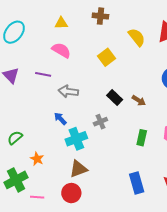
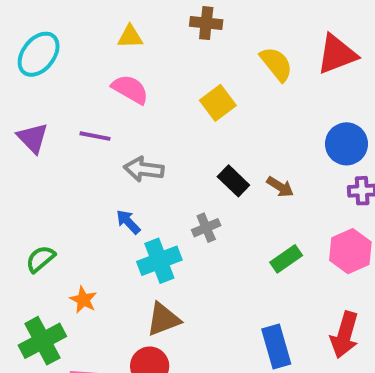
green rectangle: (142, 138) -> (286, 259), turned 42

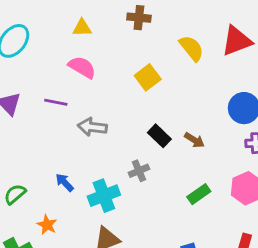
blue arrow: (128, 222) -> (65, 182), moved

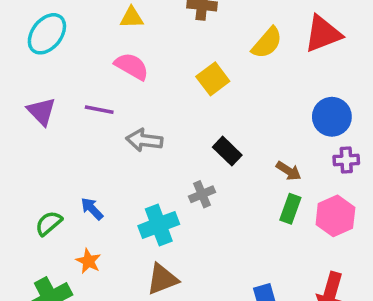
yellow semicircle: (191, 48) -> (267, 43), turned 80
brown arrow: (194, 140) -> (289, 171), moved
blue arrow: (65, 182) -> (92, 209), moved
green rectangle: (199, 194) -> (290, 209), moved, turned -35

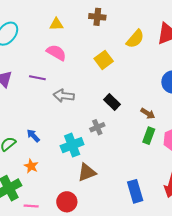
brown triangle: (162, 279) -> (87, 172), moved

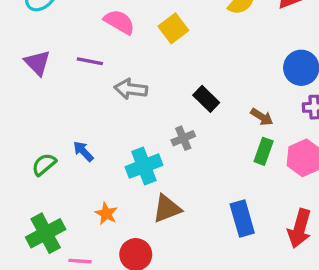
yellow square: (104, 60) -> (173, 28), moved
orange star: (31, 166) -> (106, 214), moved
blue rectangle: (135, 191) -> (242, 218), moved

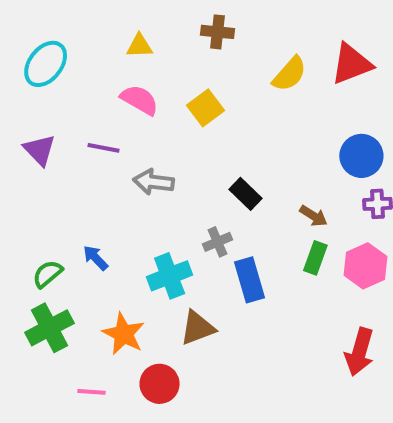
orange star: (106, 214) -> (124, 334), size x1.5
blue rectangle: (242, 218) -> (249, 280), moved
green cross: (46, 233) -> (50, 328), moved

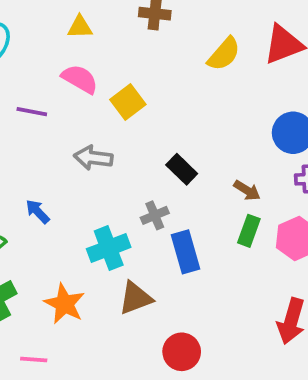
yellow square: (205, 108) -> (128, 102), moved
purple line: (104, 148) -> (32, 112), moved
blue arrow: (96, 258) -> (38, 212), moved
red circle: (160, 384) -> (182, 352), moved

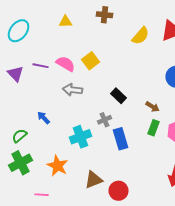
pink semicircle: (80, 79) -> (66, 64), moved
brown triangle: (136, 298) -> (94, 180), moved

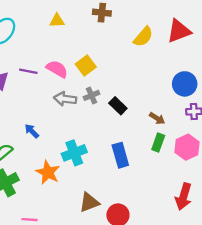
gray cross: (104, 120) -> (92, 95), moved
orange star: (58, 166) -> (48, 172), moved

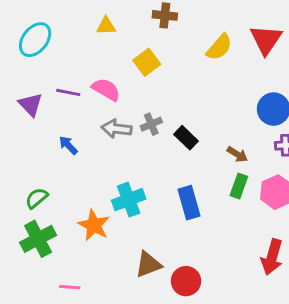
red triangle: (179, 31) -> (266, 40), turned -35
yellow square: (86, 66) -> (147, 62), moved
blue arrow: (32, 131) -> (68, 145), moved

